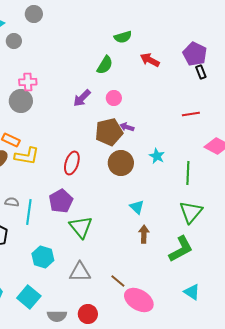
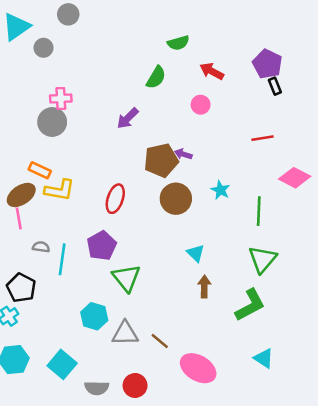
pink circle: (114, 98) -> (201, 105), moved
cyan hexagon: (43, 257) -> (94, 316), moved
brown line: (118, 281) -> (160, 341), moved

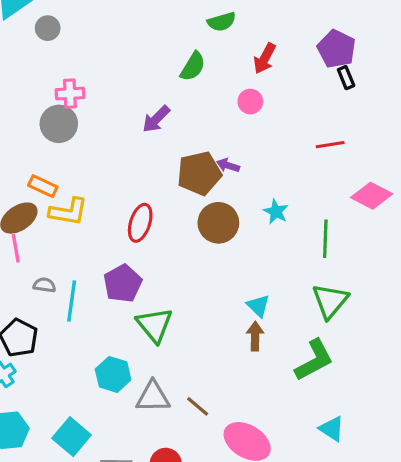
red arrow: (212, 71) -> (265, 58), turned -90
cyan triangle: (196, 253) -> (258, 306), moved

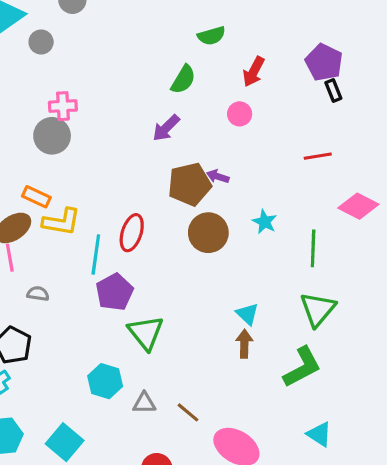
purple arrow: (156, 119) -> (166, 128), moved
cyan line: (72, 301) -> (96, 255), moved
gray triangle: (153, 397) -> (144, 403), size x0.7

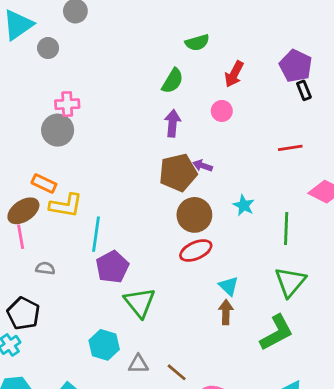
purple arrow: (166, 128) -> (173, 123), moved, turned 140
red ellipse: (132, 233) -> (196, 251), moved, turned 48

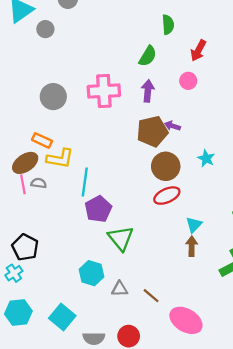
green semicircle: (197, 43) -> (168, 25), turned -78
pink cross: (67, 104) -> (104, 91), moved, size x1.6
gray semicircle: (45, 268) -> (39, 183), moved
cyan triangle: (229, 286) -> (194, 225), turned 30

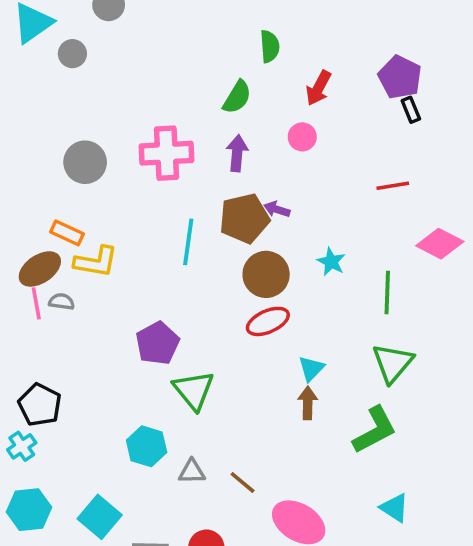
cyan line: (85, 182) -> (188, 242), moved

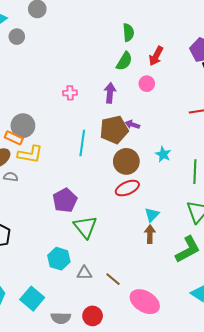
green semicircle: (237, 97) -> (124, 61), moved
pink cross: (167, 153) -> (70, 93), size x0.5
gray circle: (85, 162) -> (23, 126), moved

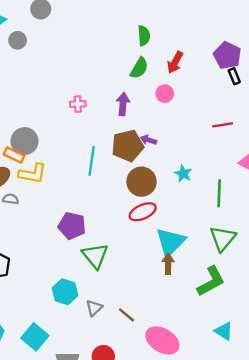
purple pentagon: (65, 200) -> (72, 226), turned -30
cyan triangle: (152, 215) -> (170, 242), size x1.8
gray triangle: (84, 273) -> (94, 308), turned -42

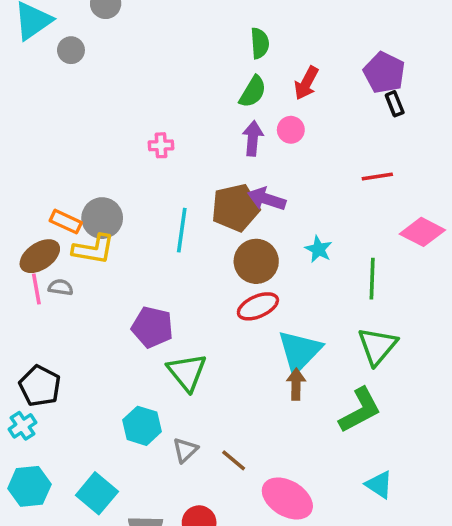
purple arrow: (123, 104) -> (253, 138), moved
purple arrow: (148, 140) -> (267, 199), size x1.5
gray circle: (24, 141) -> (102, 218), moved

